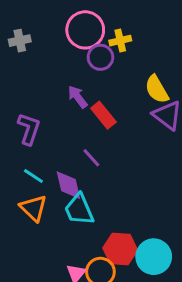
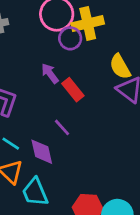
yellow cross: (120, 41) -> (88, 24), size x1.6
cyan trapezoid: (79, 209) -> (35, 192), moved

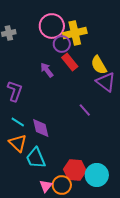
red rectangle: (73, 90) -> (70, 62), moved
purple line: (62, 127) -> (85, 110), moved

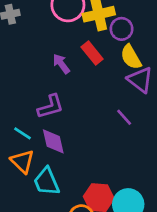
purple circle: (62, 44) -> (122, 29), moved
purple L-shape: (15, 91) -> (51, 107), moved, turned 55
purple line: (85, 110) -> (124, 117), moved

